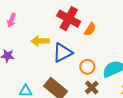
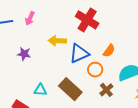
orange semicircle: (90, 29) -> (109, 51), moved
orange circle: (87, 67) -> (95, 70), moved

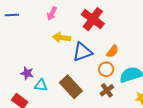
pink arrow: (30, 18) -> (52, 14), moved
purple star: (24, 54) -> (27, 73), moved
orange circle: (95, 70) -> (106, 69), moved

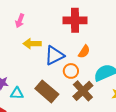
red cross: (93, 19) -> (75, 20), moved, turned -30
orange circle: (106, 69) -> (71, 71), moved
brown cross: (107, 90) -> (83, 91), size x1.5

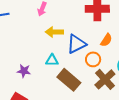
cyan triangle: (17, 93) -> (52, 60), moved

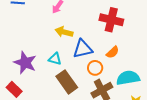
purple star: (24, 71) -> (25, 63), size x1.6

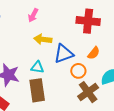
brown rectangle: (67, 82) -> (37, 90), moved, turned 35

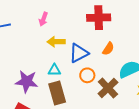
orange circle: (78, 71) -> (87, 75), moved

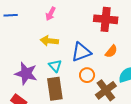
yellow arrow: (56, 42) -> (49, 41), moved
cyan triangle: (54, 70) -> (55, 66), turned 40

